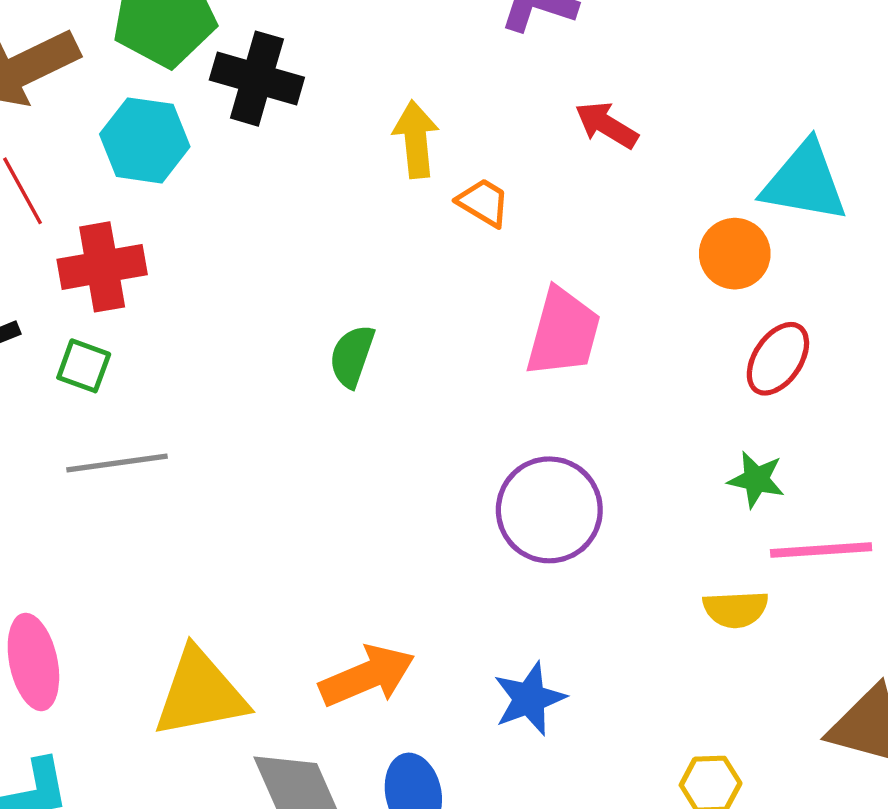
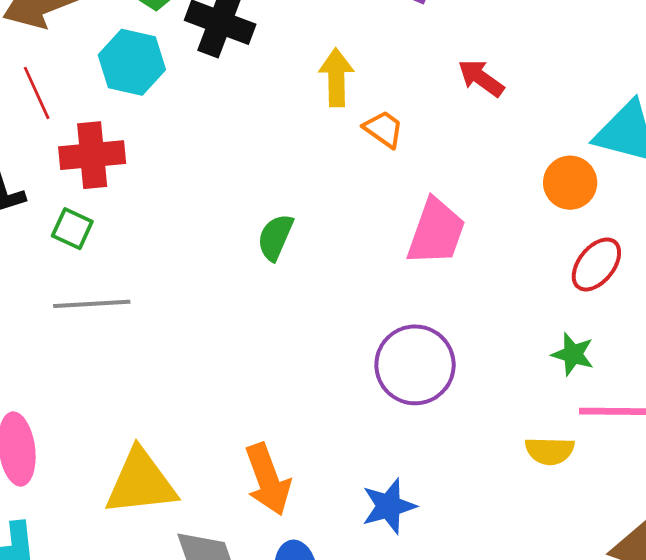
orange arrow: (367, 676) -> (268, 479), turned 88

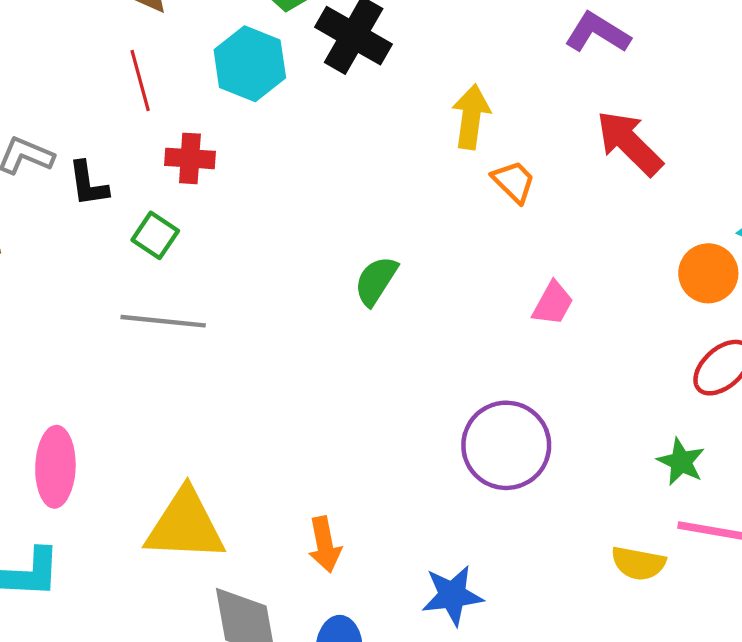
red arrow: (481, 78) -> (629, 143), size x1.4
red cross: (92, 155) -> (190, 158), size x0.7
pink trapezoid: (436, 232) -> (553, 303), size x0.6
orange arrow: (268, 479) -> (325, 545), size x0.7

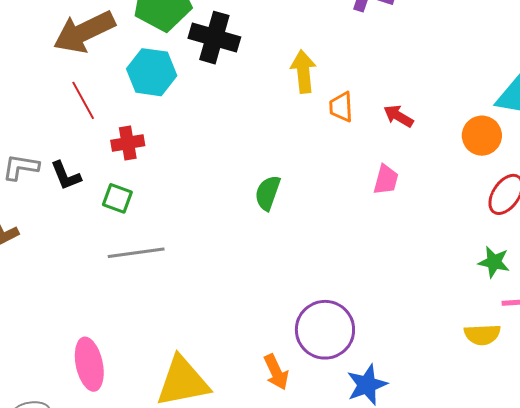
red arrow: (629, 143) -> (398, 116), moved, size x0.6
orange trapezoid: (514, 182) -> (341, 107), turned -124
purple circle: (506, 445) -> (325, 330), moved

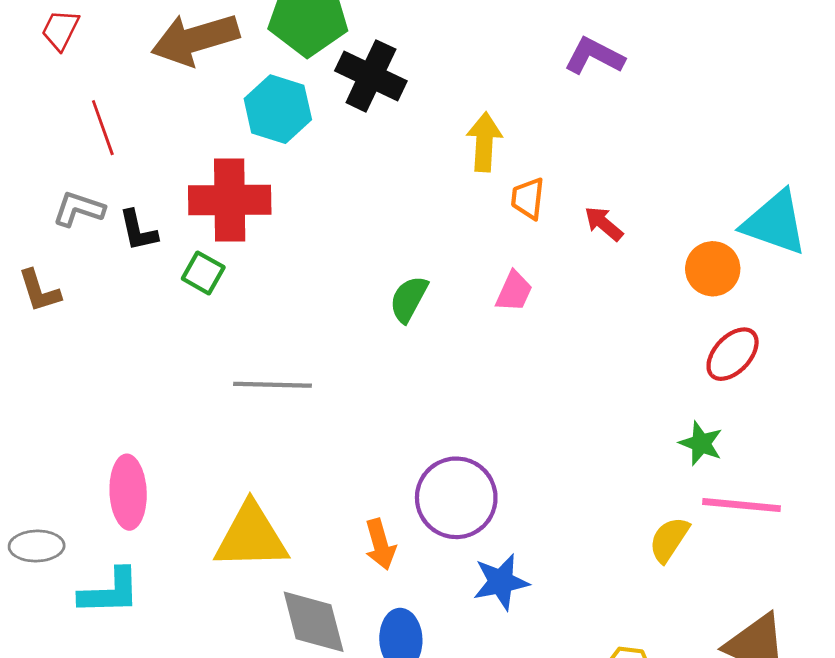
red line: (83, 100) -> (103, 128), moved
red cross: (128, 143) -> (230, 200), size x1.8
pink trapezoid: (386, 180) -> (514, 291), moved
gray line: (136, 253) -> (272, 385), moved
yellow semicircle: (482, 335) -> (669, 539), turned 117

